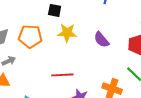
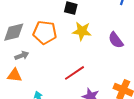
red line: (62, 75) -> (75, 73), turned -35

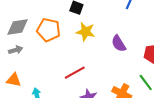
gray arrow: (22, 56) -> (16, 50), moved
orange triangle: (14, 75) -> (14, 80), moved

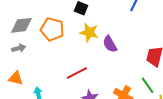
purple semicircle: (119, 44) -> (110, 44), moved

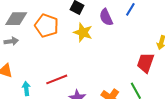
purple semicircle: (110, 44) -> (106, 17), moved
red line: (77, 73) -> (57, 79), moved

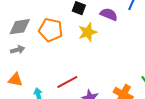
purple semicircle: (106, 17) -> (109, 14), turned 144
yellow star: (83, 32) -> (88, 32), turned -30

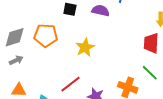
yellow star: (88, 32) -> (85, 47), moved

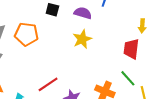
yellow star: (85, 47) -> (82, 39), moved

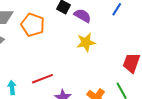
purple semicircle: (83, 13) -> (83, 16), moved

